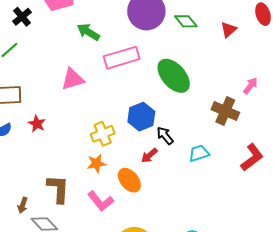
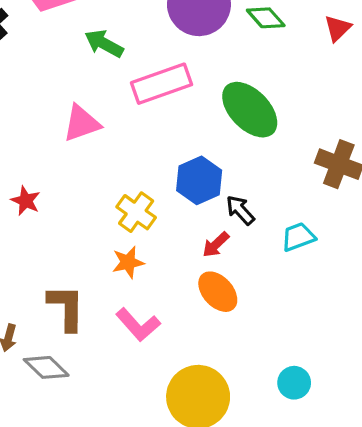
yellow cross: (103, 134) -> (136, 212), turned -30
orange ellipse: (129, 180) -> (218, 292), moved

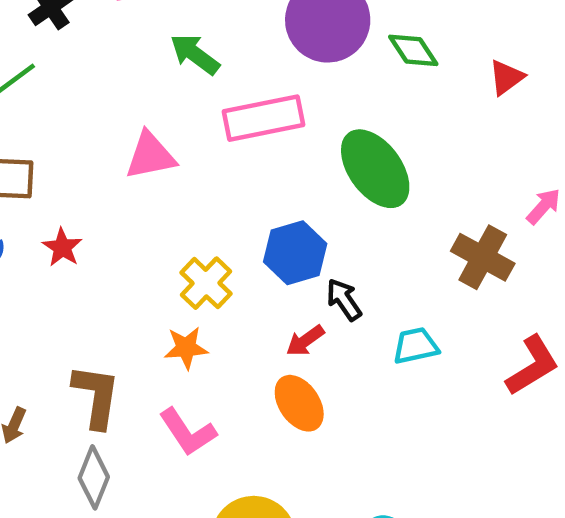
gray diamond: (46, 367) -> (94, 477), moved, turned 60

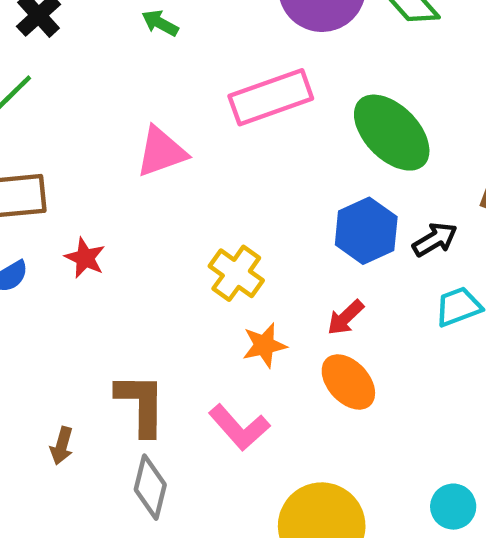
green arrow: (195, 54) -> (160, 23), moved, size x0.7
blue hexagon: (295, 253) -> (366, 231), moved
black arrow: (344, 300) -> (435, 239), moved, turned 102
orange star: (186, 348) -> (264, 345), moved

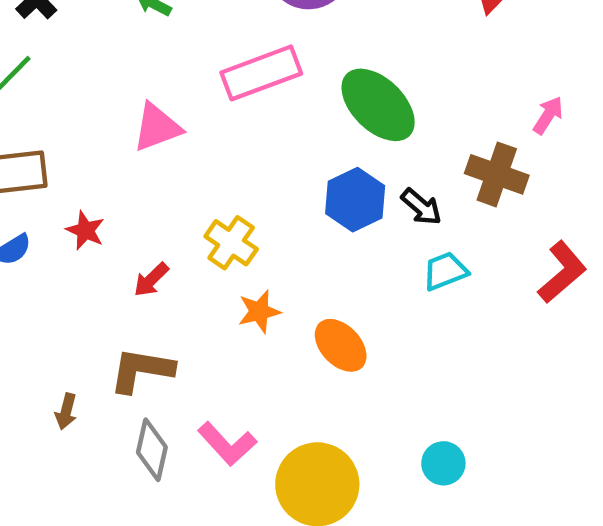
black arrow: (435, 239) -> (421, 207), turned 72
red arrow: (345, 318) -> (151, 280), moved
brown L-shape: (141, 404) -> (142, 370), turned -80
pink L-shape: (239, 427) -> (227, 444), moved

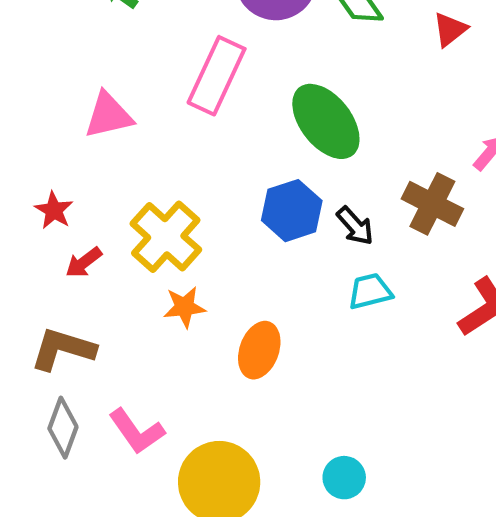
pink rectangle: (261, 73) -> (217, 76), turned -52
red star: (85, 230) -> (54, 210), moved
yellow cross: (231, 243) -> (166, 237), size x1.4
orange ellipse: (341, 345) -> (259, 350), turned 56

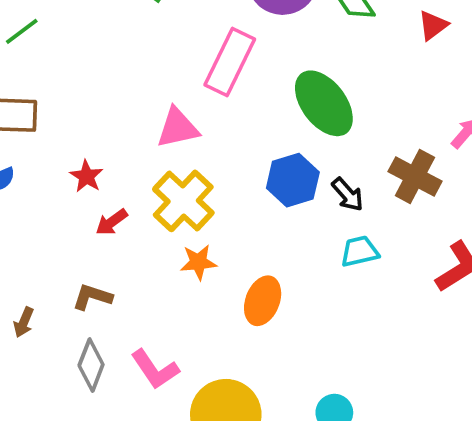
pink triangle: (108, 115) -> (178, 128), moved
brown L-shape: (63, 349) -> (92, 297), size x0.7

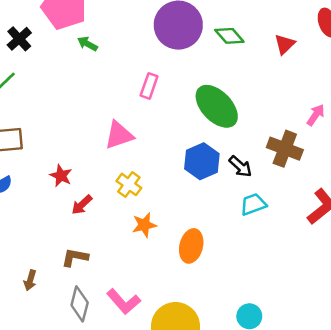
pink rectangle: (230, 62) -> (149, 86), size x0.6
yellow cross: (183, 201) -> (129, 184), size x0.6

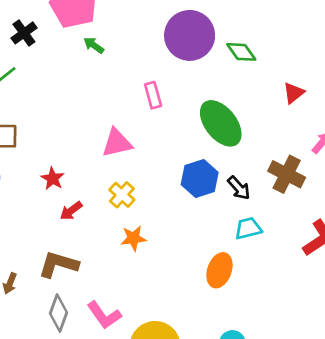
red triangle: (285, 44) -> (294, 93), moved
pink rectangle: (149, 86) -> (153, 95), turned -40
orange ellipse: (191, 246) -> (219, 270), moved
brown L-shape: (75, 257) -> (58, 264), size x1.4

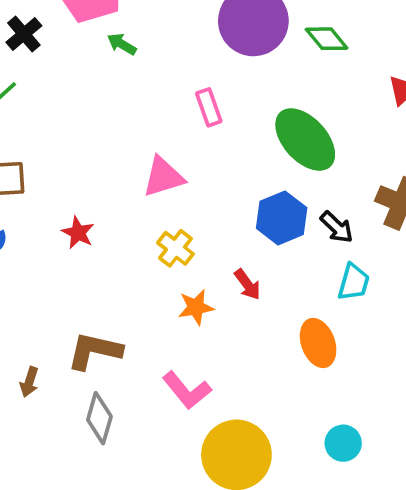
red arrow: (71, 211) -> (247, 285), moved, turned -85
cyan trapezoid: (248, 228) -> (354, 282), turned 124
orange ellipse: (219, 270) -> (318, 343), turned -36
pink L-shape: (104, 315) -> (187, 390), moved

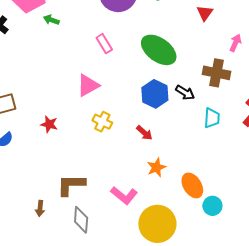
cyan trapezoid: (354, 282) -> (212, 118), moved
orange star: (196, 307) -> (156, 167), moved
orange ellipse: (318, 343) -> (192, 185), moved

